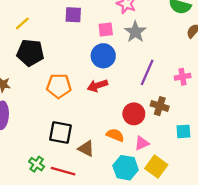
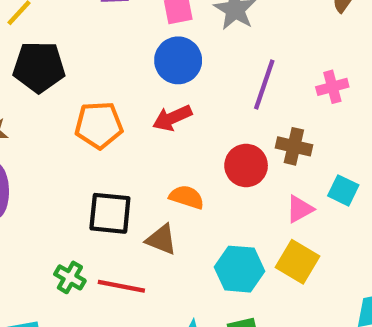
cyan square: (183, 131) -> (343, 190), turned 35
orange semicircle: (115, 135) -> (187, 197), moved
pink triangle: (142, 143) -> (300, 209), moved

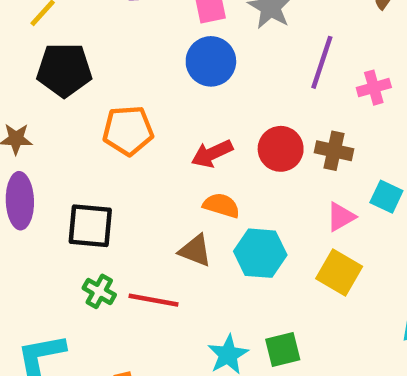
purple line: (264, 84) -> (322, 62), moved
red arrow: (172, 118) -> (212, 154), moved
red circle: (246, 166) -> (281, 149), moved
black square: (110, 213) -> (90, 226), moved
cyan hexagon: (239, 269) -> (260, 253), moved

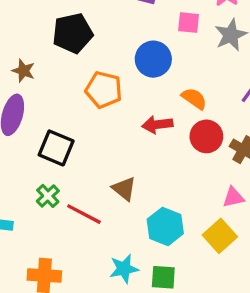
blue circle: (211, 61) -> (153, 59), moved
black pentagon: (64, 70) -> (73, 33), turned -30
orange semicircle: (221, 205) -> (194, 99), moved
cyan hexagon: (260, 253) -> (165, 226), moved

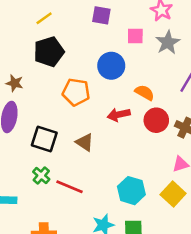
brown triangle: (124, 189) -> (85, 142), moved

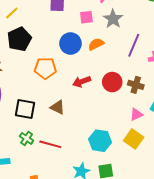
orange semicircle: (145, 93) -> (96, 44), moved, turned -49

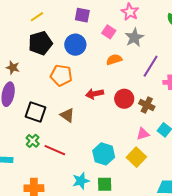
pink square: (86, 17) -> (109, 32), turned 32
blue circle: (70, 43) -> (75, 45), moved

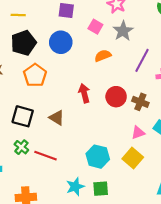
yellow line: (37, 17) -> (18, 15), turned 40
orange pentagon: (61, 75) -> (35, 75), moved, turned 30
red arrow: (95, 94) -> (84, 93), turned 90

